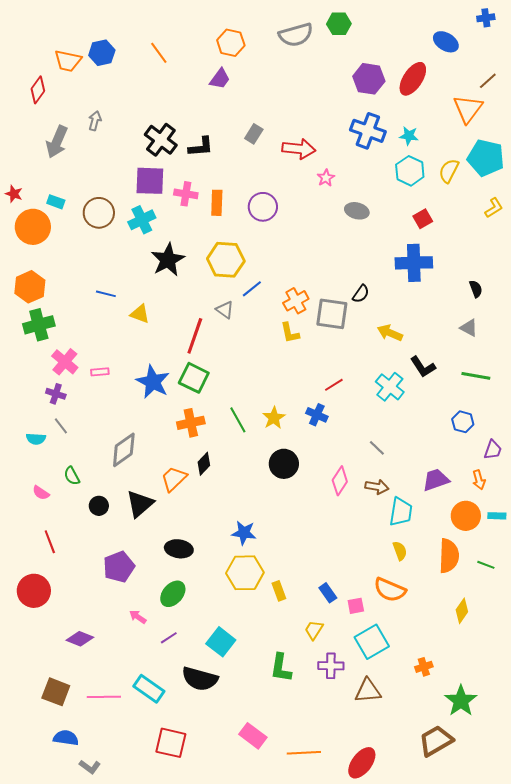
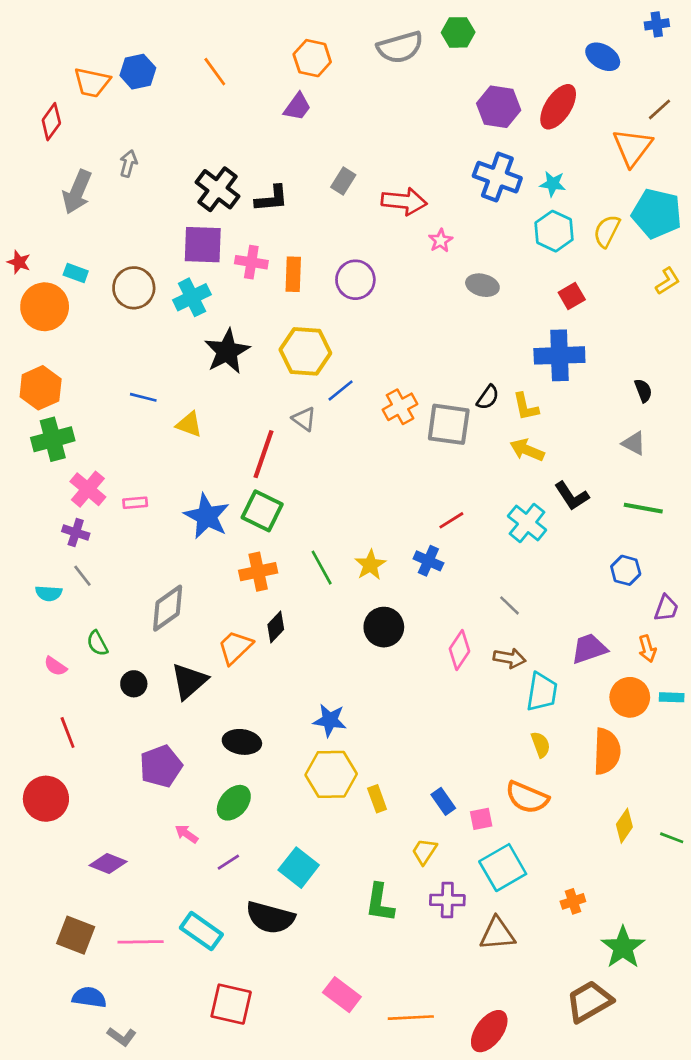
yellow L-shape: (290, 333) -> (526, 407), moved
green line: (486, 565) -> (672, 838), moved

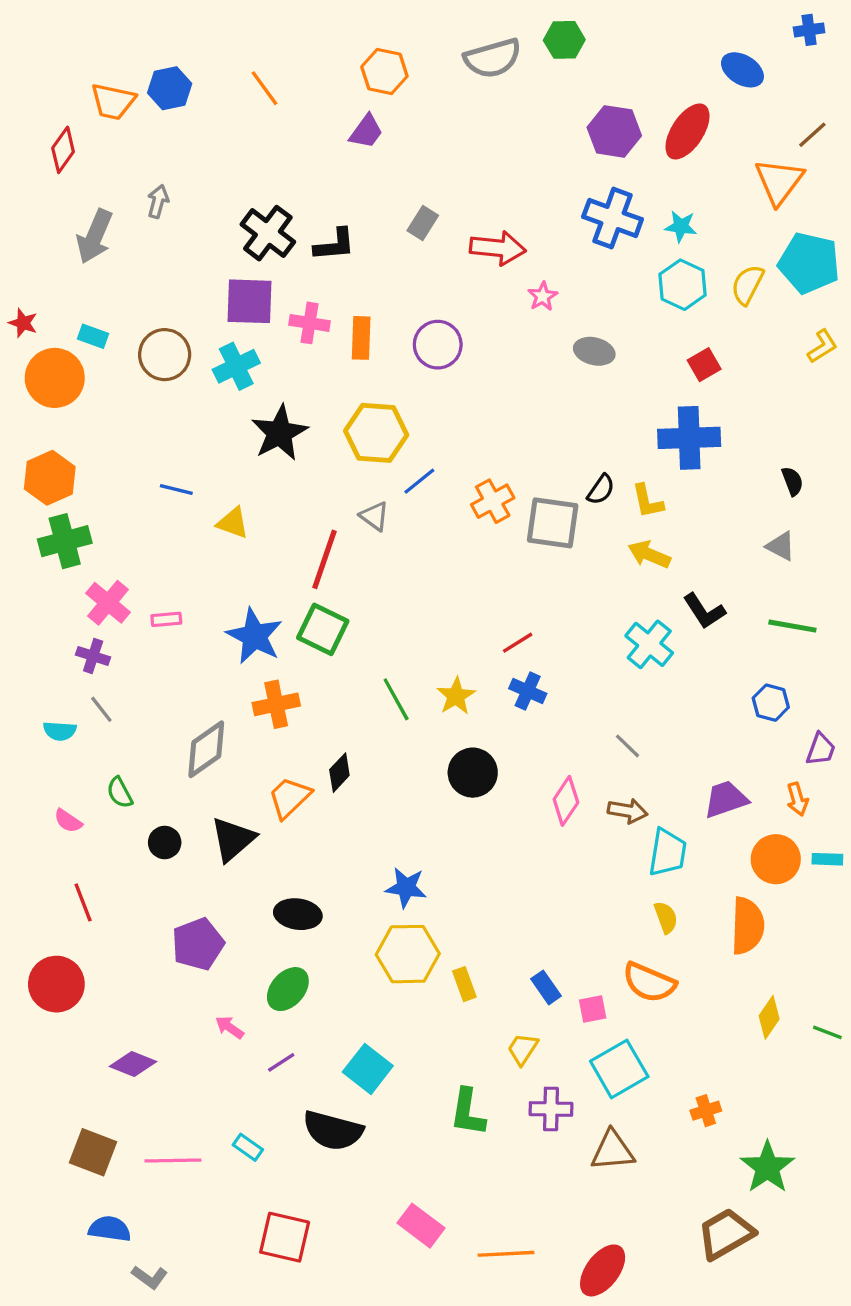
red line: (451, 520) -> (518, 643), moved
orange cross: (258, 572) -> (276, 704), moved
cyan rectangle: (201, 931) -> (248, 1147), size x0.6

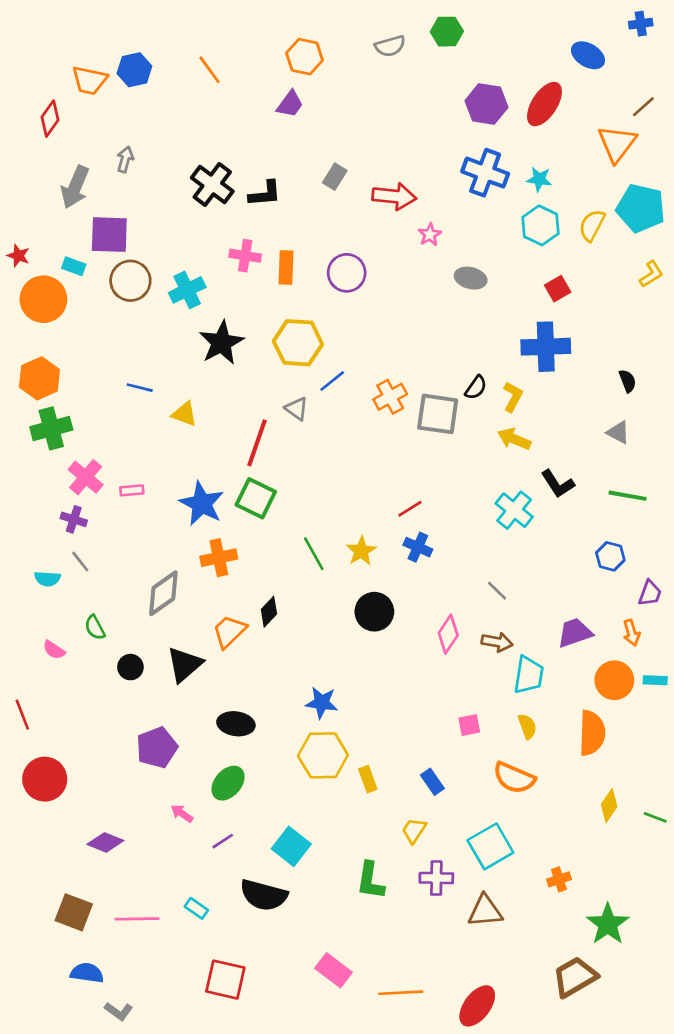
gray semicircle: (493, 58) -> (390, 46), size x0.7
purple square: (250, 301) -> (109, 235), moved
yellow L-shape: (648, 501) -> (513, 397), turned -140
red line: (83, 902) -> (22, 715), moved
pink square: (593, 1009) -> (469, 725), moved

